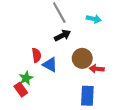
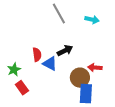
black arrow: (62, 35) -> (65, 51), moved
brown circle: (82, 58) -> (80, 78), moved
green star: (26, 78) -> (14, 70), moved

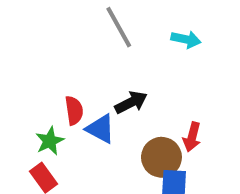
red arrow: (95, 68) -> (192, 137), turned -80
green star: (14, 70) -> (50, 141), moved

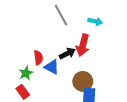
red arrow: (192, 137) -> (83, 45), moved, size x1.5

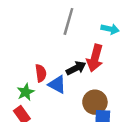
gray line: (61, 15) -> (68, 21), turned 45

